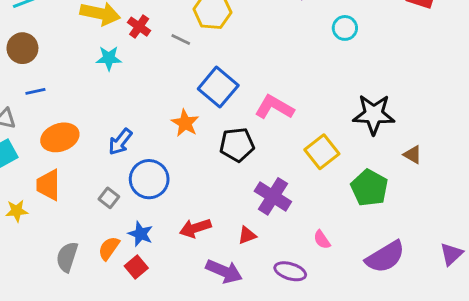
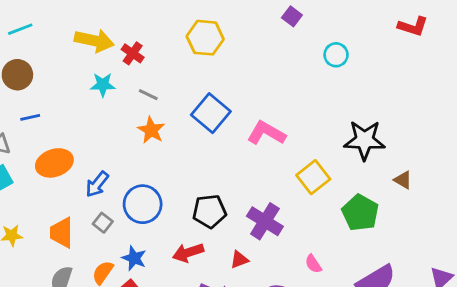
gray line: (181, 40) -> (148, 95), moved
orange star: (185, 123) -> (151, 130), moved
blue arrow: (120, 142) -> (97, 184), moved
black pentagon: (237, 145) -> (209, 211), moved
orange trapezoid: (48, 185) -> (61, 233), moved

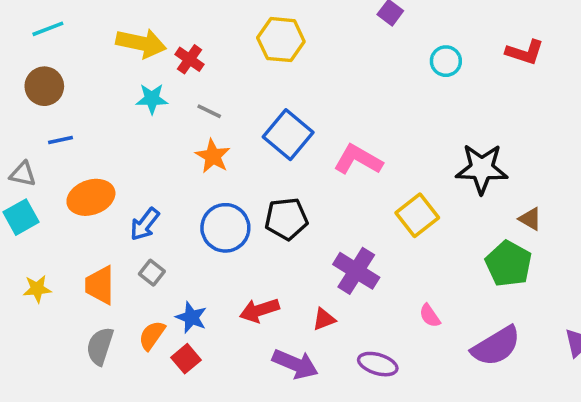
red L-shape: (413, 26) -> (525, 52), moved
blue circle: (143, 204) -> (225, 228), moved
black pentagon: (209, 211) -> (286, 219), moved
green pentagon: (360, 213) -> (509, 264), moved
pink semicircle: (313, 264) -> (430, 316), moved

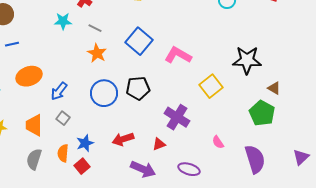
blue star: (191, 317) -> (85, 143), turned 30
orange semicircle: (152, 335) -> (63, 153), turned -30
purple semicircle: (496, 346) -> (255, 159), turned -76

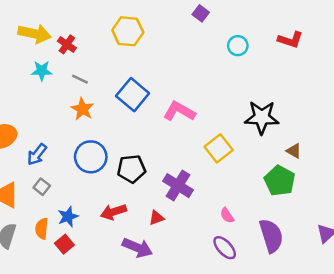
black pentagon: (138, 88) -> (131, 169), moved
purple ellipse: (189, 169) -> (225, 248), moved, turned 30

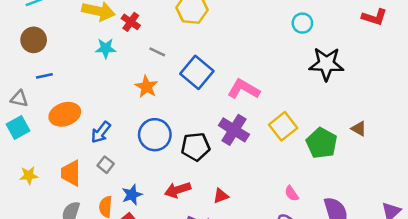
red L-shape: (290, 40) -> (374, 17), moved
gray line: (80, 79) -> (157, 52), moved
black star: (262, 117) -> (326, 64), moved
green pentagon: (280, 181) -> (322, 143), moved
purple cross: (178, 186) -> (234, 130), moved

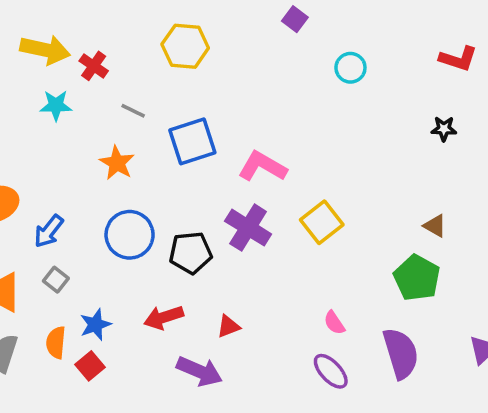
black star: (326, 64) -> (444, 129), moved, size x0.5
blue square: (197, 72) -> (192, 141), turned 32
green pentagon: (322, 143) -> (417, 278), moved

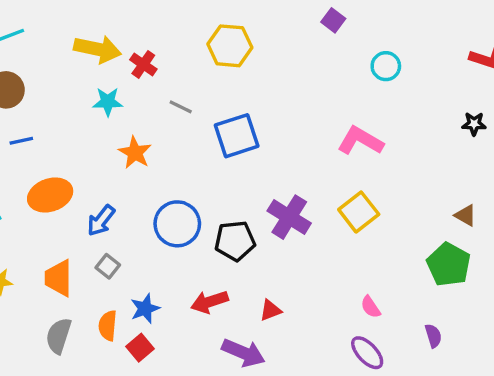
orange star: (117, 163) -> (135, 153), moved
pink L-shape: (262, 167) -> (360, 141), moved
purple semicircle: (401, 353) -> (433, 336), size x0.5

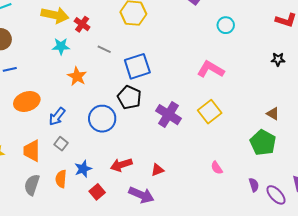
black pentagon: (235, 241) -> (129, 97), moved, turned 30
red square: (140, 348) -> (97, 192), moved
purple ellipse: (367, 353) -> (276, 195), moved

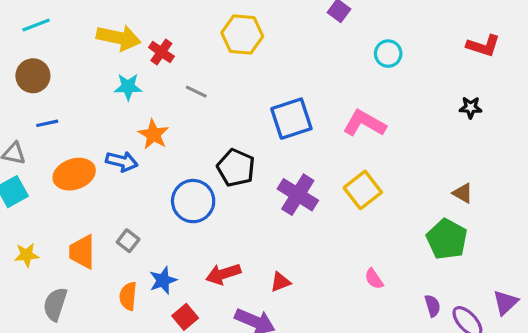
blue square: (137, 66) -> (291, 119), moved
blue arrow: (57, 117) -> (122, 161), moved, turned -114
gray semicircle: (32, 185) -> (55, 304), moved

